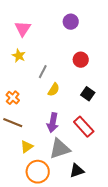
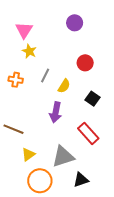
yellow star: (19, 56) -> (29, 51), moved
yellow semicircle: (54, 90) -> (64, 86), moved
orange cross: (13, 98) -> (16, 80), moved, turned -32
purple arrow: (53, 123) -> (56, 112), moved

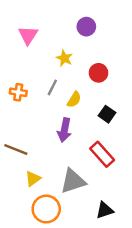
yellow star: (29, 51) -> (64, 58), moved
black triangle: (81, 180) -> (105, 210), moved

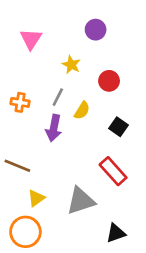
purple arrow: (64, 130) -> (54, 128), moved
orange circle: (46, 209) -> (25, 232), moved

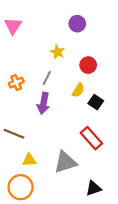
pink triangle: (31, 39) -> (13, 26), moved
orange cross: (20, 102) -> (16, 83), turned -32
yellow semicircle: (82, 111) -> (78, 90), moved
yellow triangle: (36, 198) -> (29, 160), turned 32

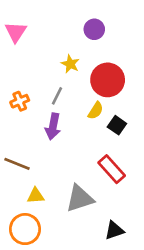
red circle: (88, 65) -> (108, 80), size x1.6

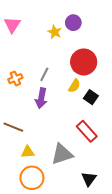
yellow star: (70, 64) -> (55, 32), moved
orange circle: (25, 229) -> (32, 178), moved
black triangle: (114, 230) -> (89, 179), turned -35

